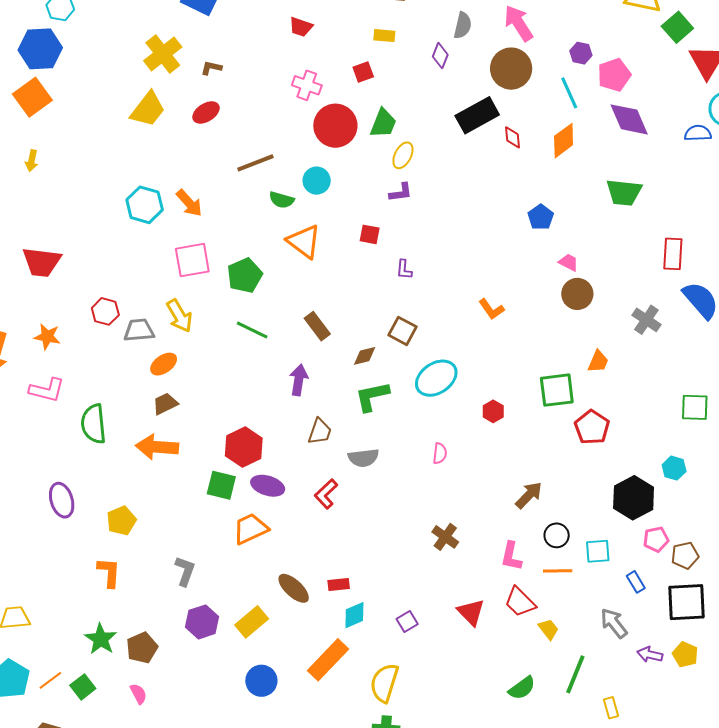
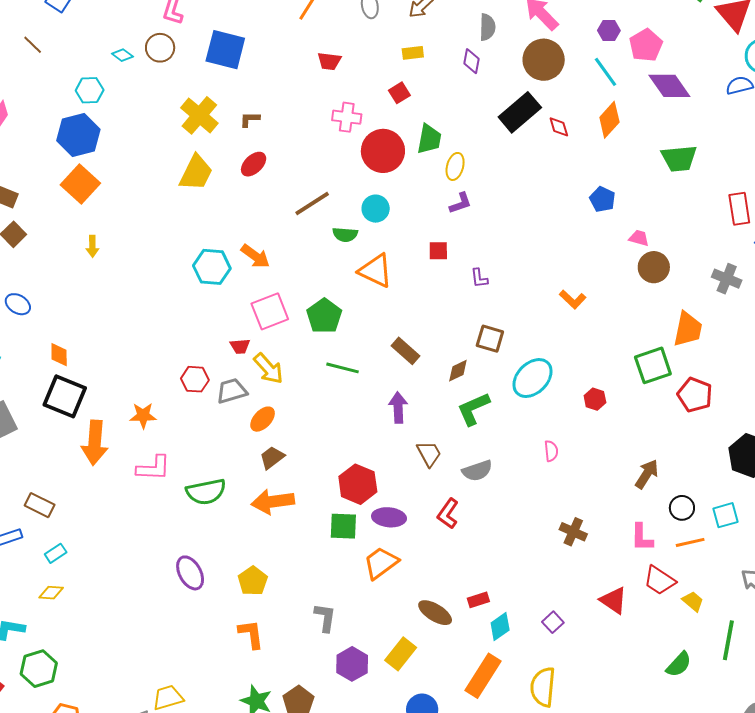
red trapezoid: (42, 262) -> (240, 346), moved, size x0.5
orange trapezoid: (598, 361) -> (688, 329), size x1.5
green semicircle: (94, 424) -> (206, 492), turned -84
brown trapezoid: (320, 431) -> (429, 454), turned -36

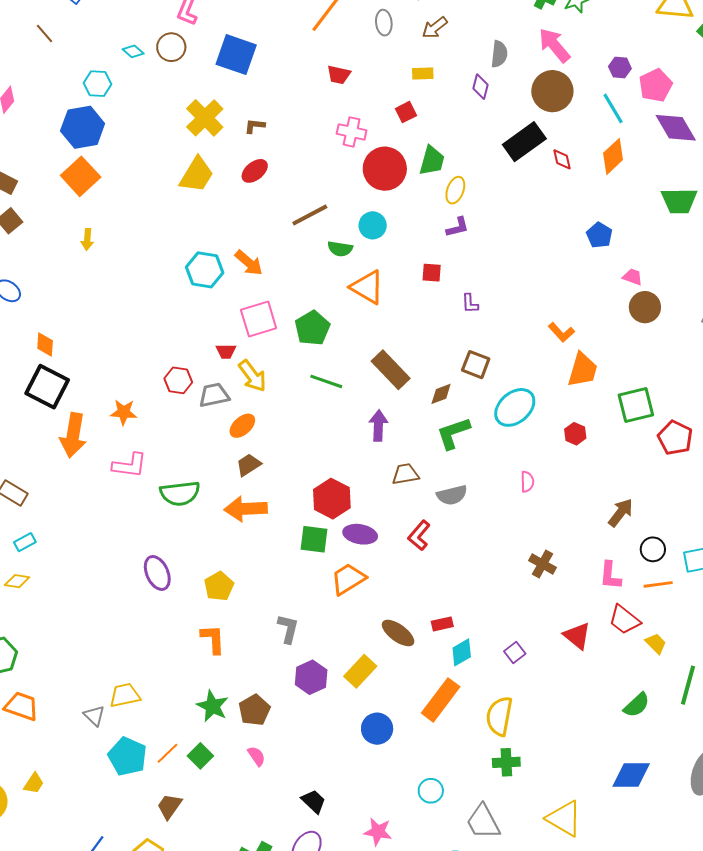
orange trapezoid: (688, 329) -> (583, 370), moved
brown rectangle: (406, 351) -> (391, 370), size x1.4
brown trapezoid: (429, 454) -> (405, 474), turned -76

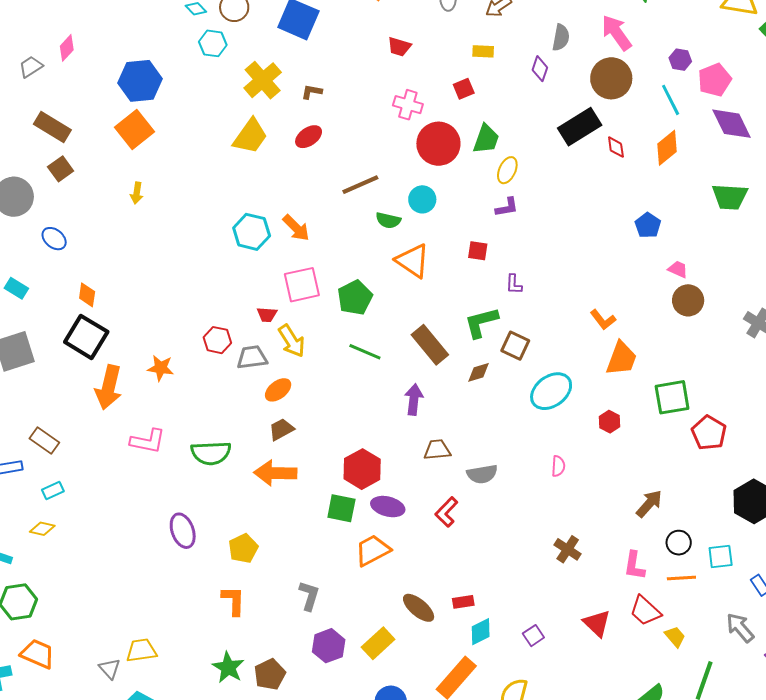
cyan hexagon: (97, 84) -> (213, 43), moved
green L-shape: (453, 433) -> (481, 322), moved
pink L-shape: (130, 465) -> (148, 441), moved

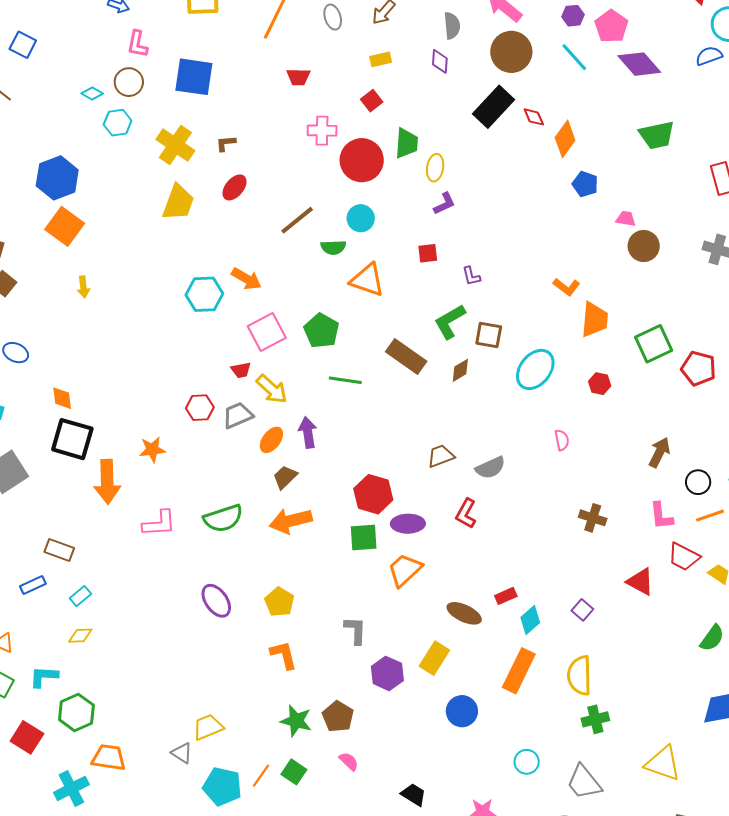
orange diamond: (667, 148) -> (565, 139), moved
purple arrow: (414, 399) -> (308, 433), moved

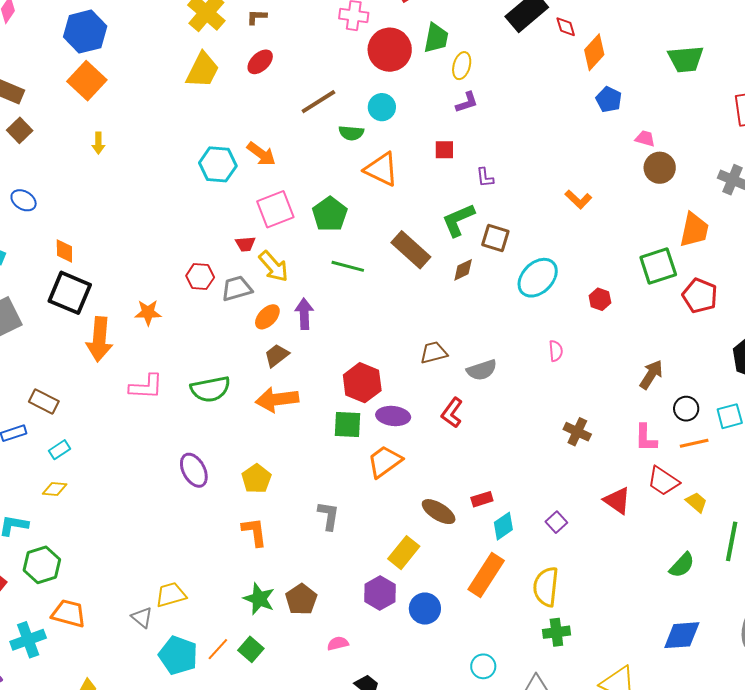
orange trapezoid: (595, 320) -> (694, 230), moved
purple hexagon: (387, 673) -> (380, 593), moved
pink semicircle: (349, 761) -> (338, 643), moved, turned -65

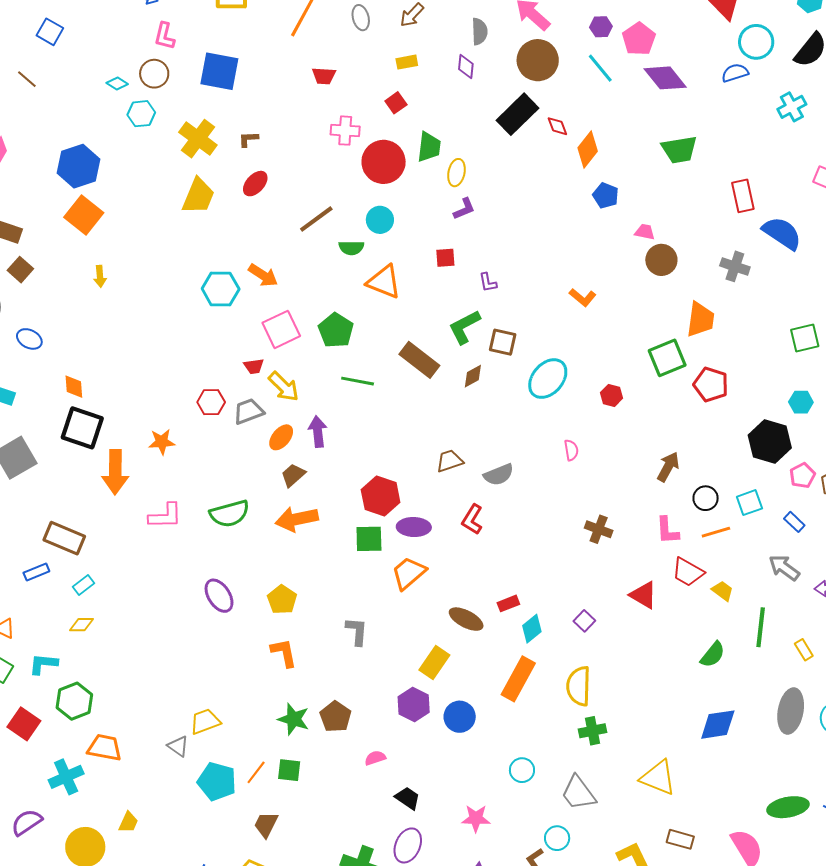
brown rectangle: (44, 401) -> (64, 538), size x1.4
green square: (251, 649) -> (289, 770), turned -30

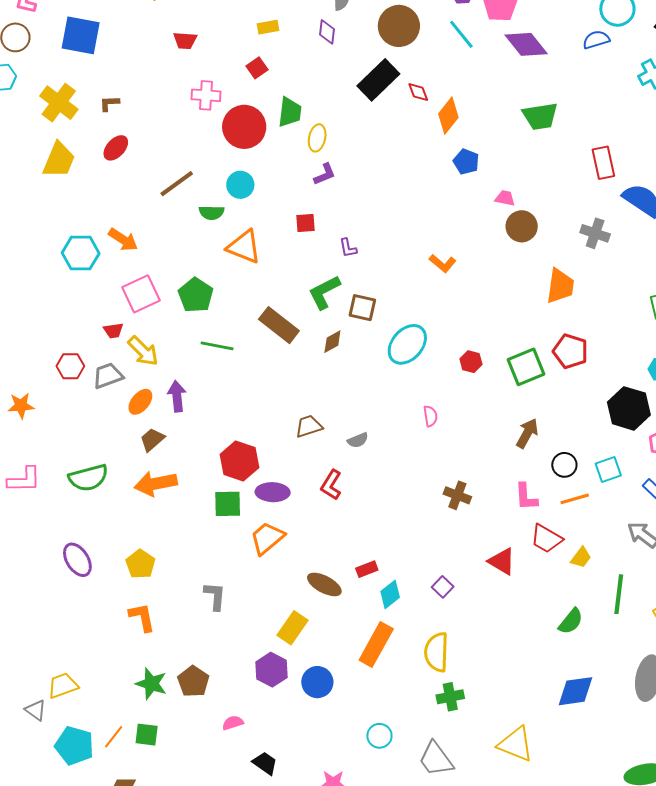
green square: (667, 358) -> (526, 367), moved
gray semicircle: (499, 475) -> (358, 440), size x0.7
yellow trapezoid: (723, 591) -> (581, 558), turned 90

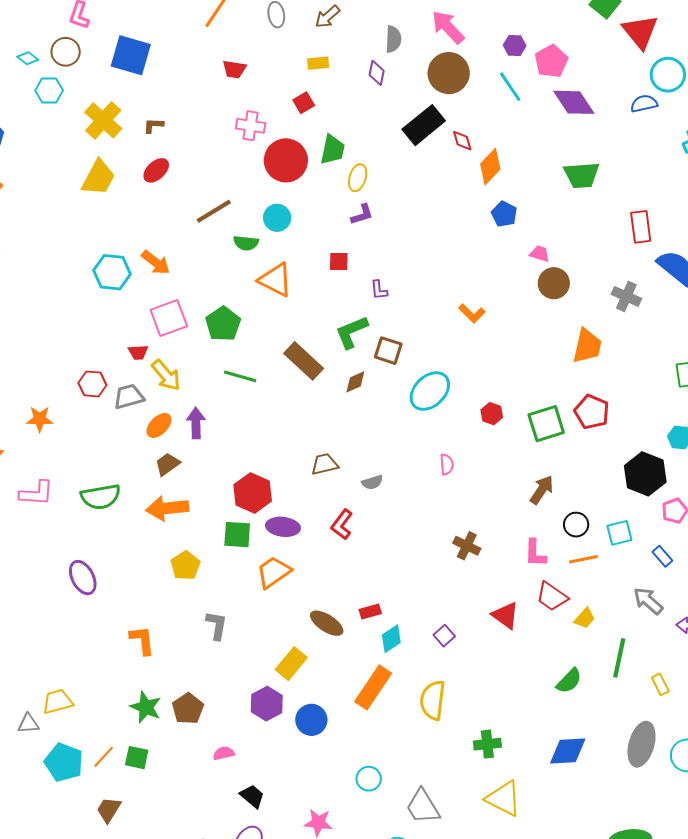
yellow pentagon: (140, 564) -> (185, 566), moved
green cross: (450, 697) -> (487, 744), moved
gray triangle: (36, 710) -> (28, 724), turned -45

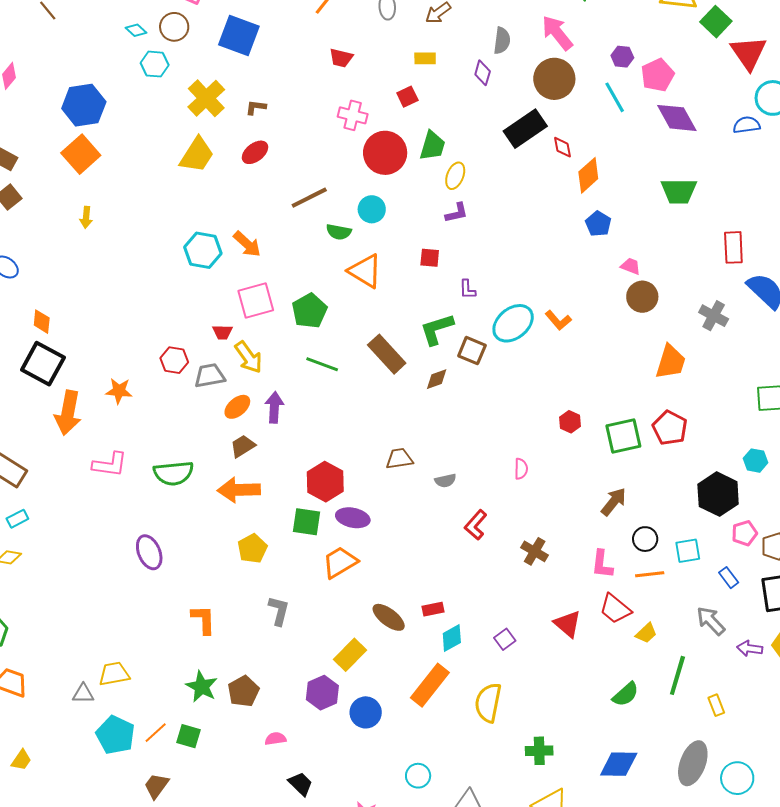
cyan ellipse: (430, 391) -> (513, 323), moved
red L-shape: (342, 525) -> (476, 525), moved

